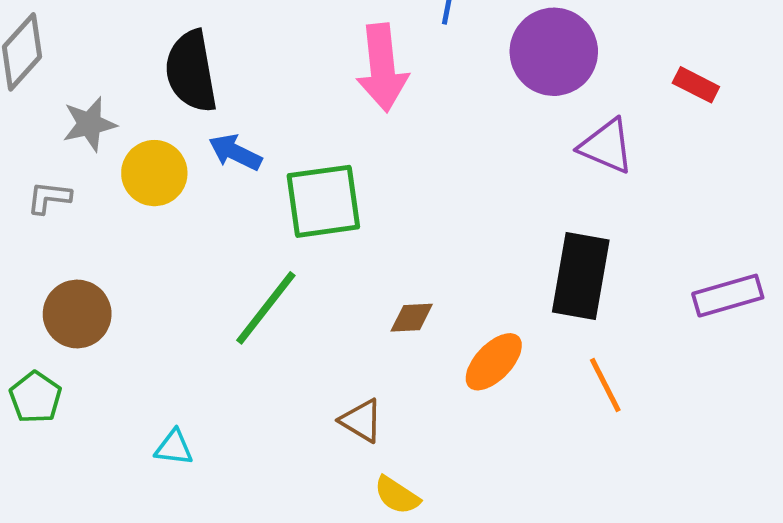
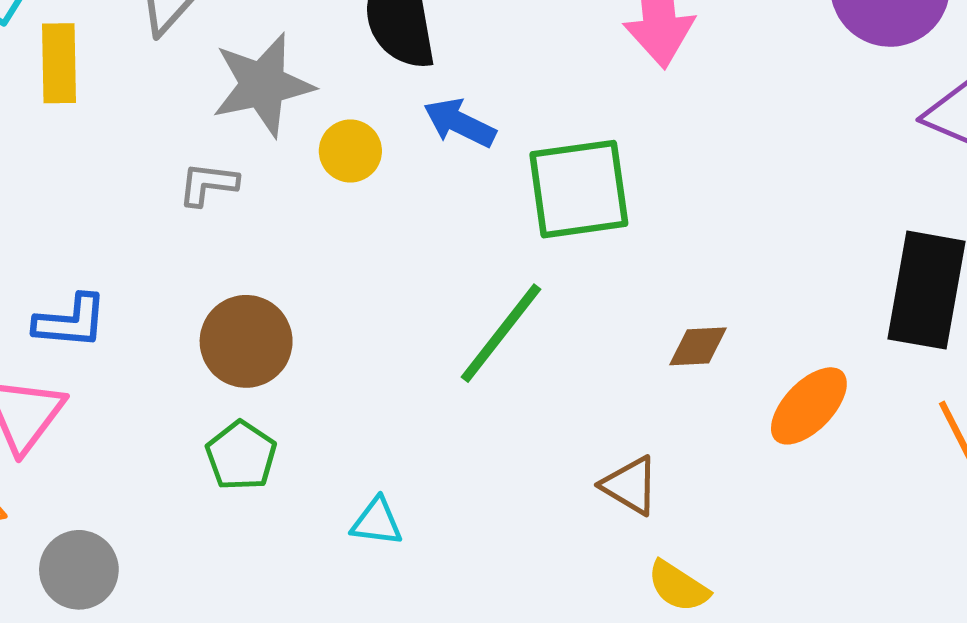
gray star: (89, 124) -> (263, 85), size x1.4
yellow circle: (154, 173) -> (350, 151), size x0.7
green pentagon: (35, 397) -> (241, 456), moved

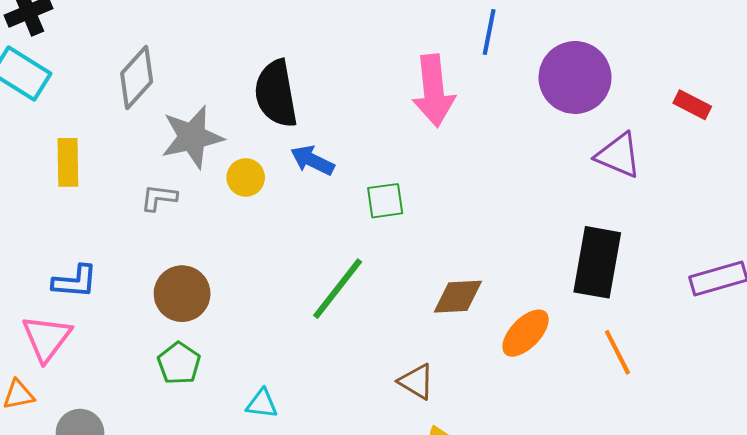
yellow rectangle: (59, 63) -> (68, 162), moved
green square: (579, 189) -> (385, 201), size x0.6
brown diamond: (698, 346) -> (458, 297), size x1.4

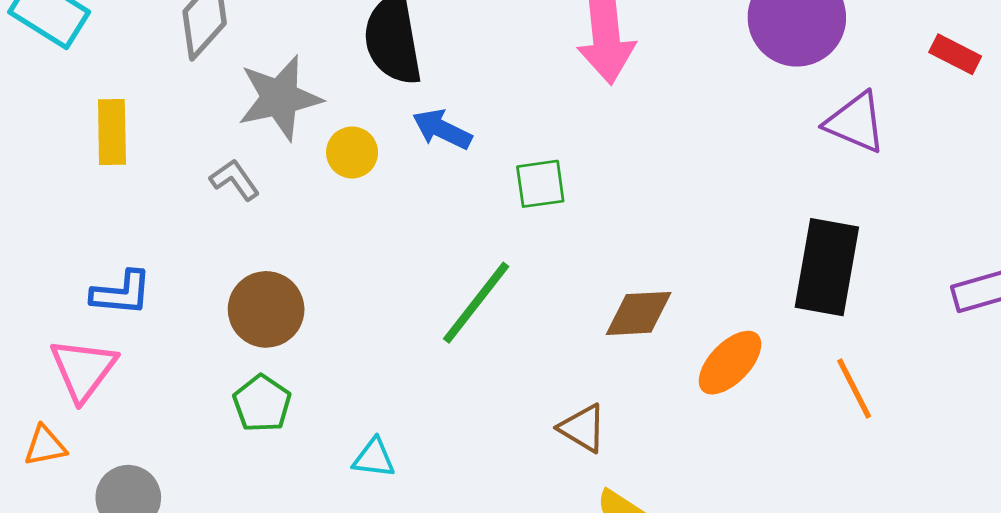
gray L-shape: (159, 198) -> (235, 180), turned 48

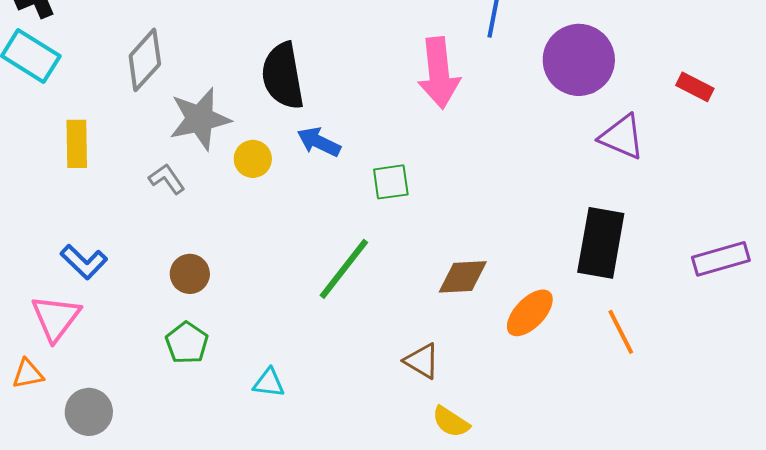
blue L-shape: (121, 293) -> (84, 262), turned 39
brown circle: (266, 309) -> (190, 274), size x0.7

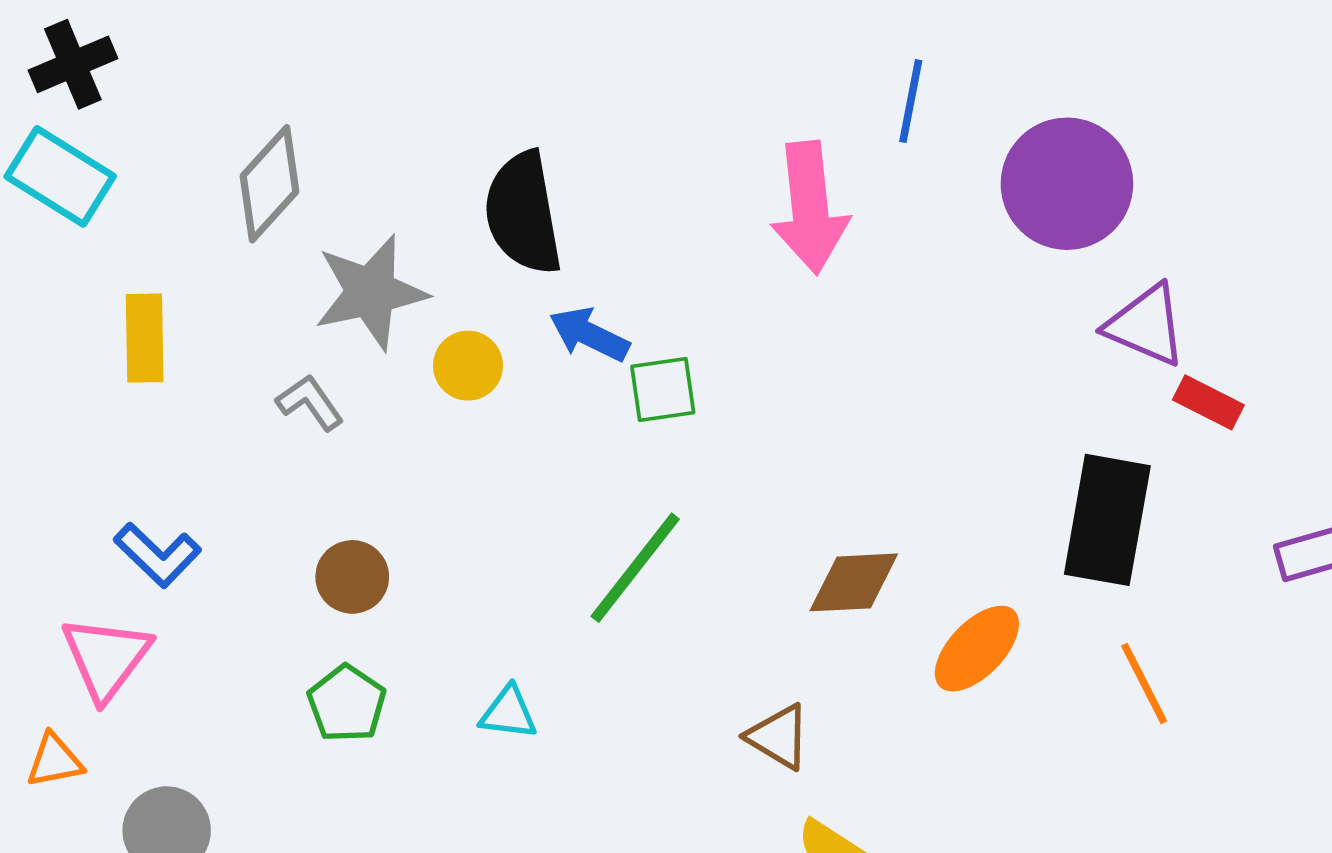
red rectangle: (695, 87) -> (1208, 402), moved
green square: (391, 182) -> (663, 390), moved
cyan triangle: (269, 383) -> (508, 713), moved

